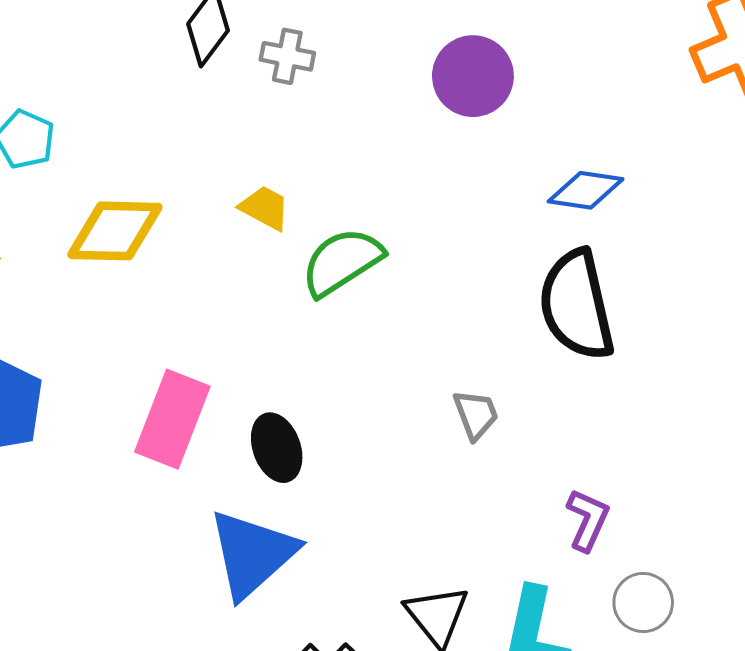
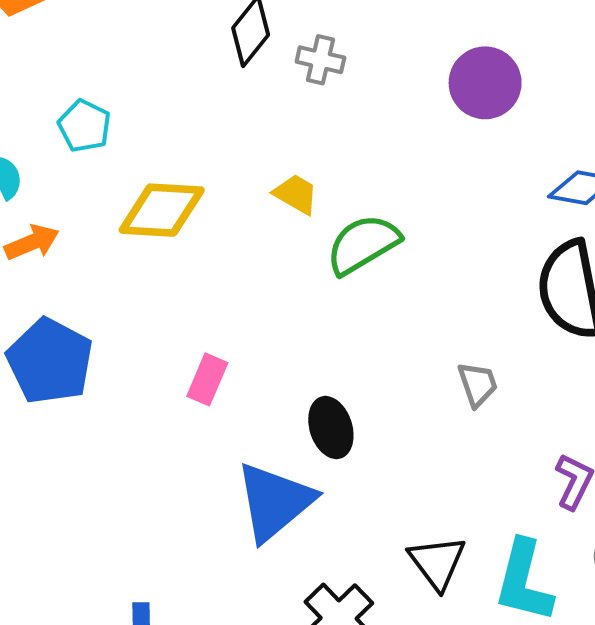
pink rectangle: (172, 419) -> (207, 379), size x0.6
black ellipse: (277, 448) -> (331, 428), moved

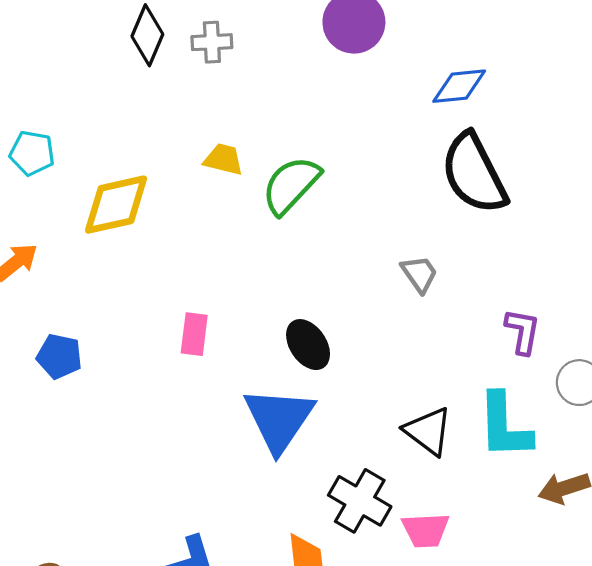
blue pentagon: (50, 361) -> (59, 356), size x0.6

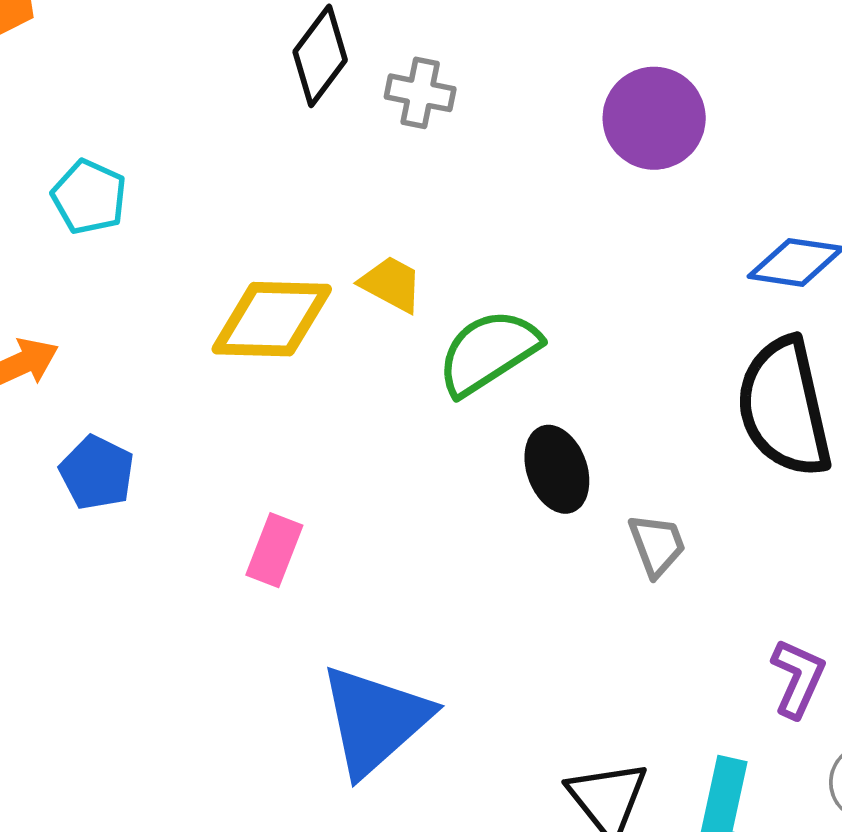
yellow diamond: (116, 205) -> (272, 319), moved
black ellipse: (308, 345) -> (557, 469), moved
blue pentagon: (59, 356) -> (97, 473), moved

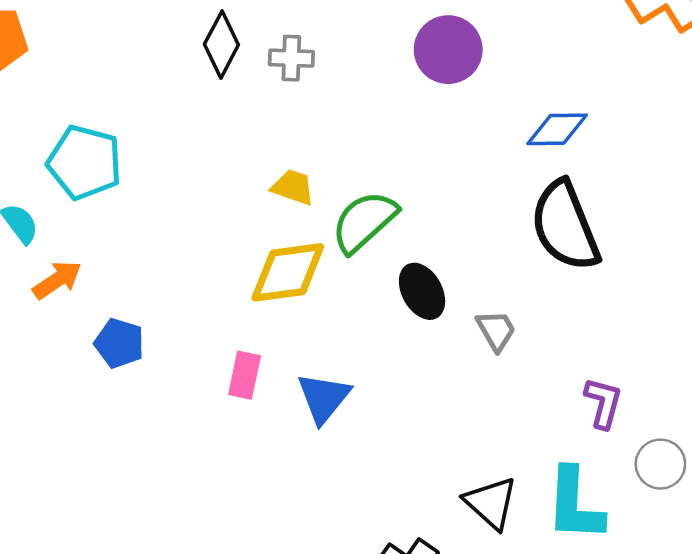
cyan pentagon: (89, 197) -> (85, 162), size x1.5
yellow diamond: (272, 319) -> (288, 272), moved
blue triangle: (375, 720) -> (324, 398), moved, size x0.7

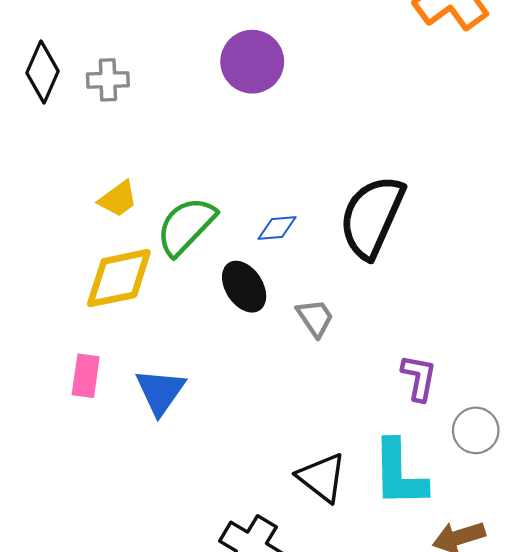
blue diamond: (557, 129) -> (277, 228), moved, size x0.7
yellow trapezoid: (293, 187) -> (118, 199), turned 129
black semicircle: (565, 226) -> (372, 217), turned 50

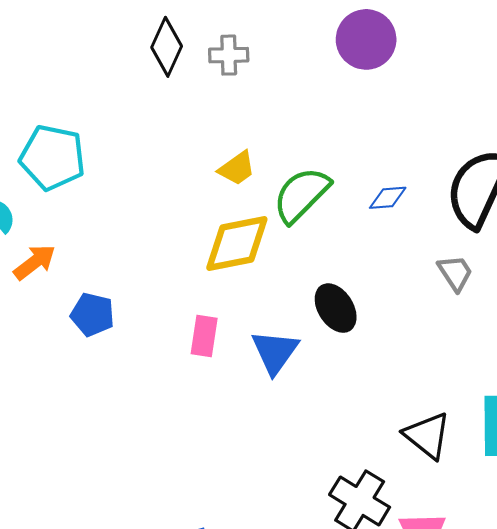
black ellipse: (244, 287) -> (336, 308), moved
gray trapezoid: (315, 318) -> (455, 273), moved

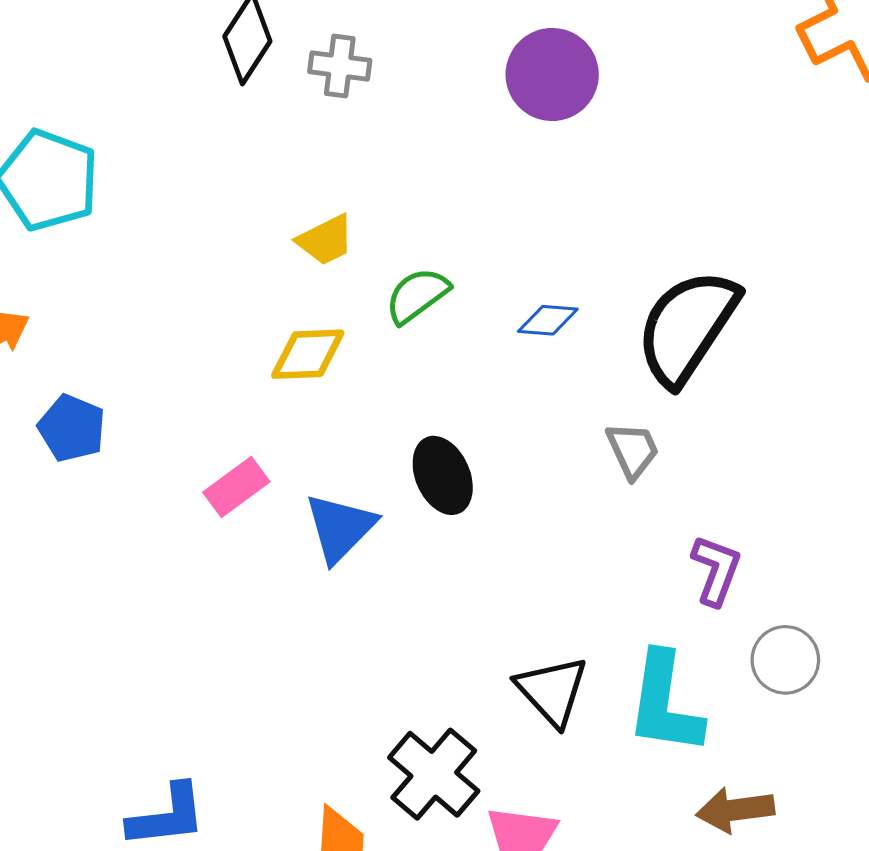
green semicircle: (301, 195) -> (417, 295), size x0.7
yellow diamond: (237, 244) -> (308, 354), size x0.7
pink rectangle: (204, 336) -> (236, 487), turned 36

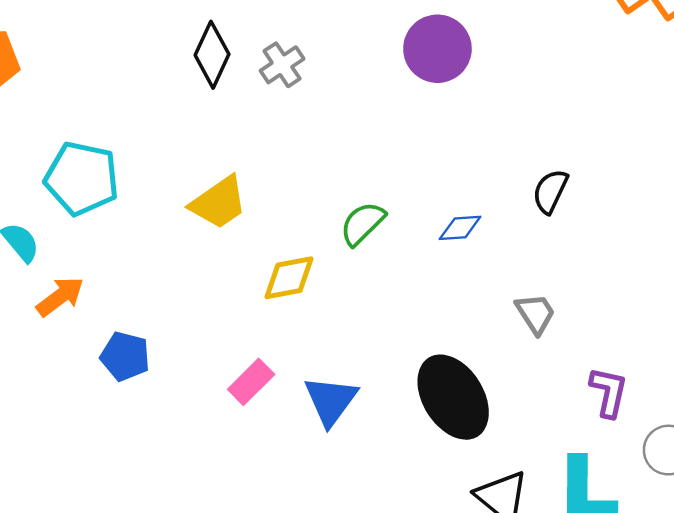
gray cross: (340, 66) -> (282, 65), turned -33
yellow trapezoid: (326, 240) -> (219, 203), moved, size x1.4
black semicircle: (687, 327) -> (550, 191), moved, size x0.5
black ellipse: (443, 475) -> (453, 397), moved, size x1.5

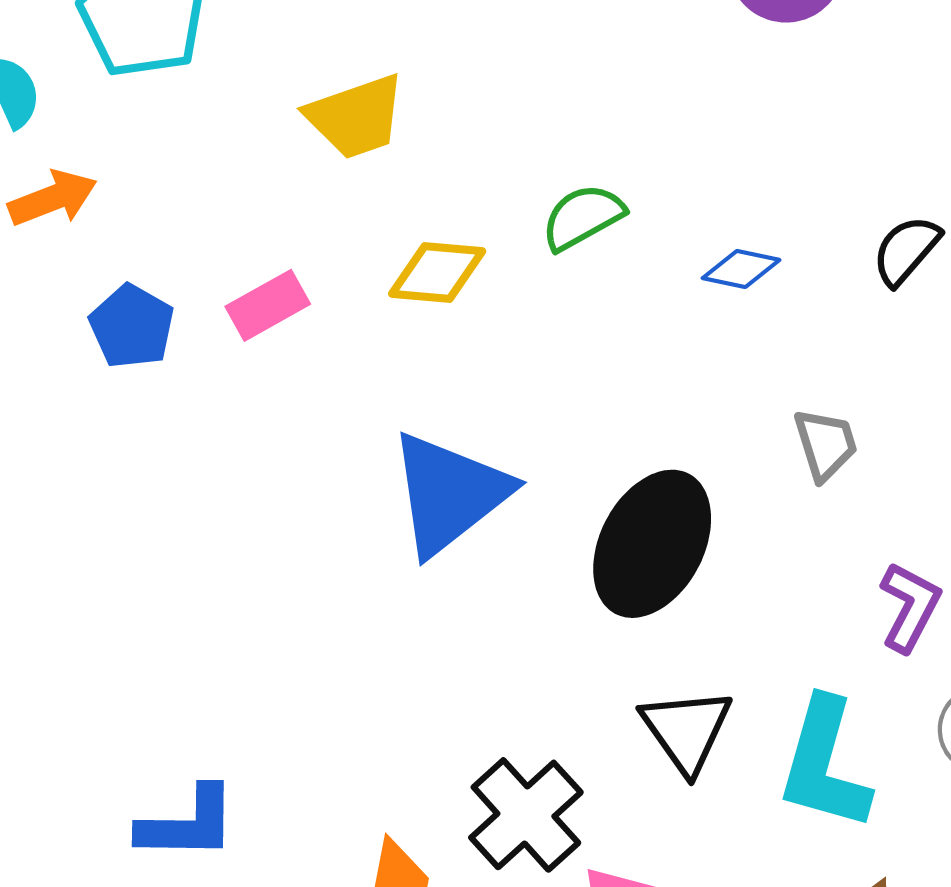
pink rectangle: (251, 382) -> (268, 305), moved
black ellipse: (453, 397) -> (652, 544), turned 44
blue triangle: (331, 401) -> (449, 493), size x1.4

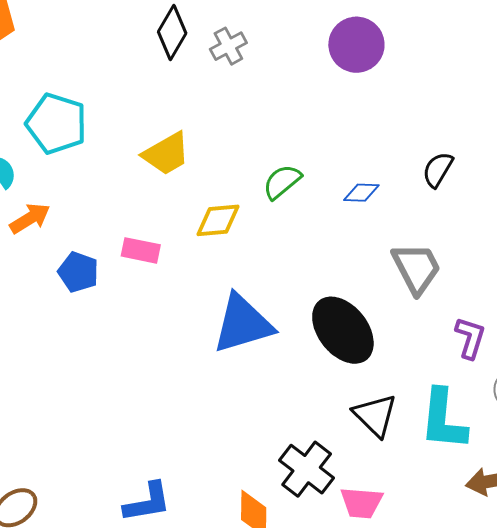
pink rectangle: (268, 305) -> (141, 250), turned 51
gray trapezoid: (826, 444) -> (416, 268), size x1.5
blue triangle: (449, 493) -> (243, 324), turned 32
black ellipse: (652, 544) -> (343, 330), turned -56

